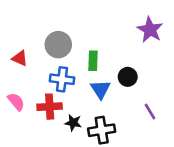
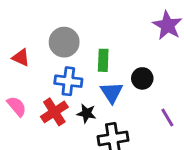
red cross: (50, 107) -> (54, 112), turned -30
black star: (73, 123) -> (86, 113), moved

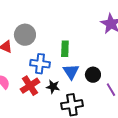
gray circle: (64, 42) -> (25, 35), moved
black circle: (142, 78) -> (93, 75), moved

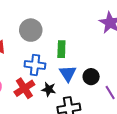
gray circle: (25, 35) -> (31, 30), moved

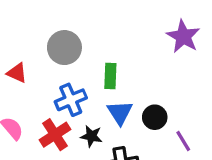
blue cross: (35, 65) -> (71, 100), turned -30

